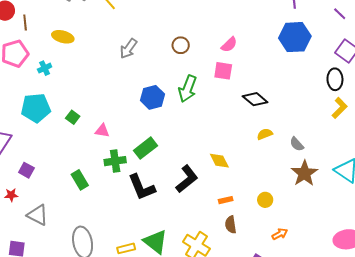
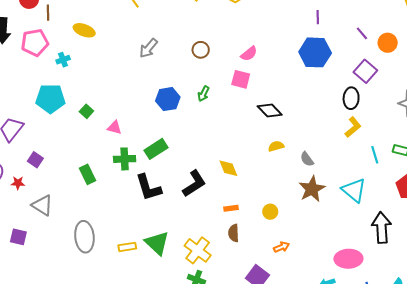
green arrow: (188, 89) -> (203, 94), size x0.6

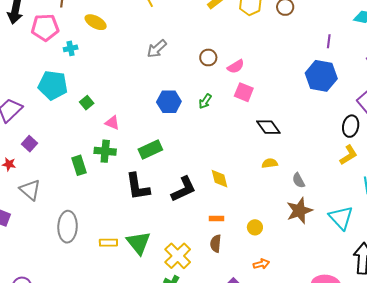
pink semicircle: (249, 54) -> (236, 67), moved
green cross: (125, 159) -> (105, 151), moved

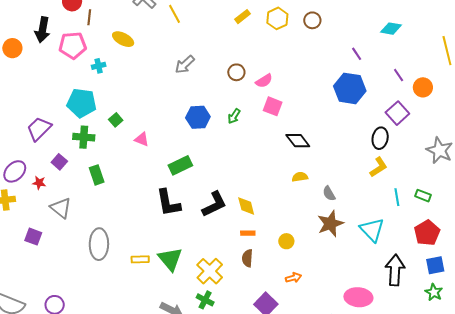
purple line: (329, 41) -> (357, 54), turned -40
green cross: (105, 151) -> (84, 137), moved
green rectangle: (79, 165) -> (97, 175), moved
yellow diamond: (219, 179) -> (246, 206), moved

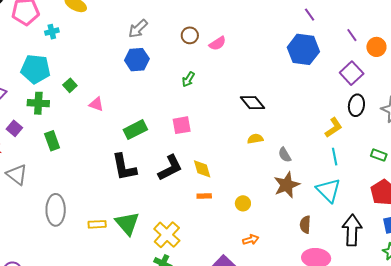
pink square: (273, 106) -> (182, 125), moved, turned -30
blue hexagon: (198, 117) -> (137, 60), moved
black ellipse: (380, 138) -> (356, 105), moved
cyan line: (397, 197) -> (335, 157), moved
brown semicircle: (247, 258) -> (305, 225), moved

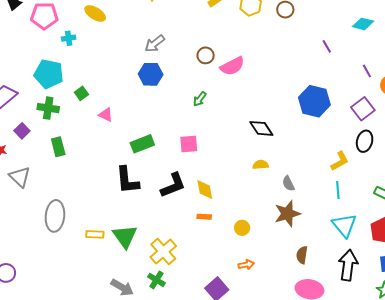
pink semicircle: (218, 43) -> (232, 66), size x1.4
blue hexagon: (303, 49) -> (314, 101), moved
cyan triangle: (328, 190) -> (344, 225), moved

